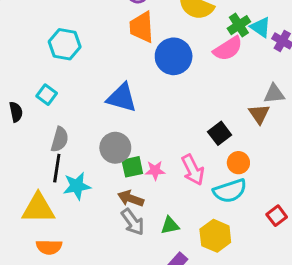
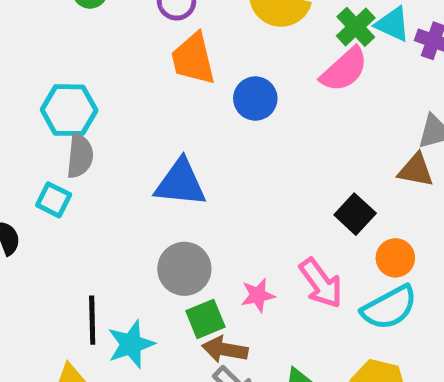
blue circle: (174, 56) -> (255, 98), size x0.7
brown triangle: (259, 114) -> (416, 170), turned -35
gray semicircle: (60, 139) -> (80, 156), moved
green square: (132, 167) -> (205, 319), moved

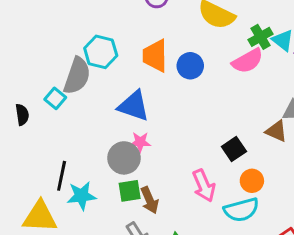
orange trapezoid: (193, 59) -> (155, 56), moved
cyan hexagon: (69, 110) -> (101, 52), moved
gray semicircle: (80, 156) -> (77, 76), size x1.4
pink star: (258, 295) -> (140, 142), moved
brown arrow: (225, 349) -> (150, 200), moved, turned -136

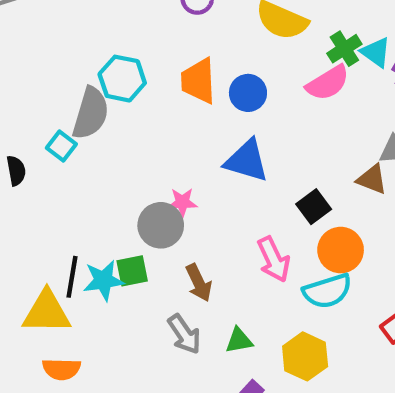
blue triangle: (134, 106) -> (247, 161), moved
black line: (62, 176) -> (72, 277), moved
orange circle: (252, 181) -> (341, 250), size x1.4
green square: (130, 191) -> (132, 271), moved

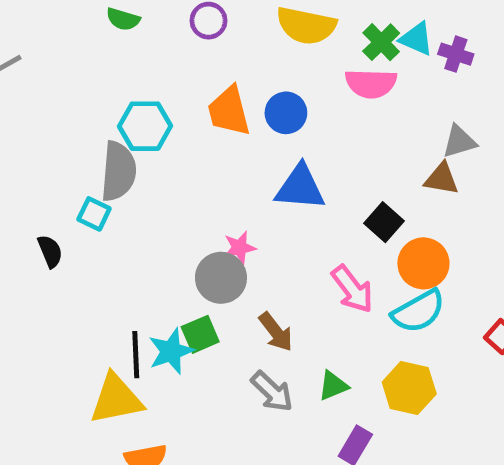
pink semicircle: (328, 83) -> (371, 83), turned 45

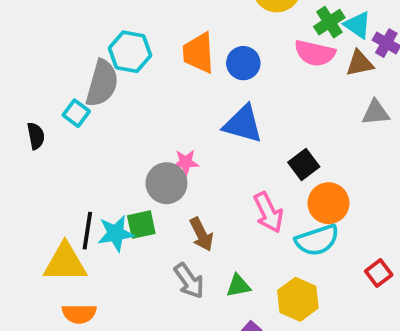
brown triangle: (442, 179) -> (360, 63), moved, turned -32

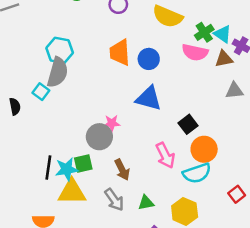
cyan hexagon: (130, 52) -> (60, 50), moved
yellow triangle: (65, 263) -> (72, 192), moved

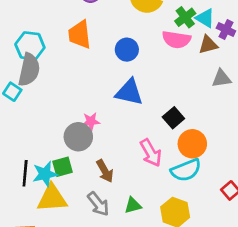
orange trapezoid: (120, 52) -> (80, 34), moved

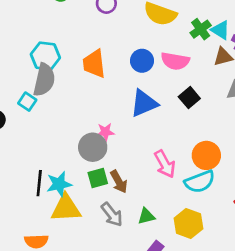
orange trapezoid: (80, 34) -> (94, 64), moved
pink semicircle: (176, 40) -> (175, 61), moved
blue triangle: (129, 92) -> (144, 103), turned -36
black square: (173, 118) -> (189, 98), moved
green square: (63, 167) -> (98, 178), moved

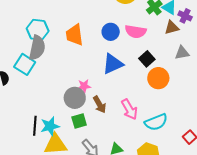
cyan square: (27, 102) -> (25, 64), size x1.5
orange circle: (206, 155) -> (158, 78), moved
brown arrow: (119, 182) -> (100, 105), moved

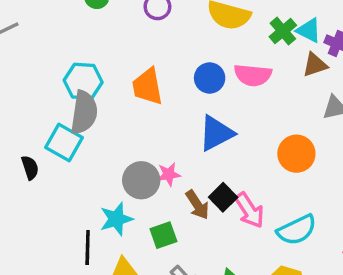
black square: (147, 59) -> (223, 197), moved
gray circle: (75, 98) -> (141, 180), moved
cyan star: (50, 126) -> (116, 219), moved

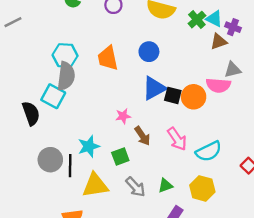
pink semicircle: (253, 75) -> (218, 85), moved
orange circle: (296, 154) -> (194, 97), moved
black semicircle: (30, 168) -> (31, 113), size x1.5
gray circle: (141, 180) -> (50, 160), moved
black square: (223, 197) -> (173, 95), moved, turned -30

